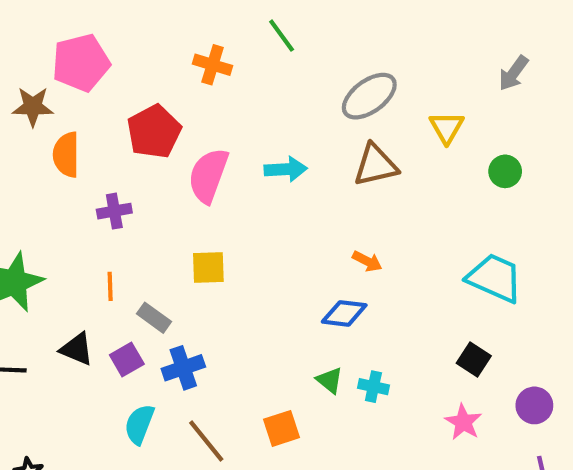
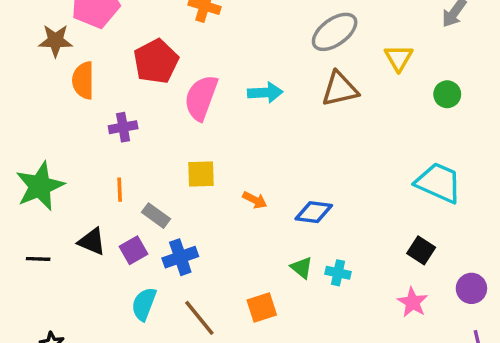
orange arrow: (367, 261) -> (255, 200), moved

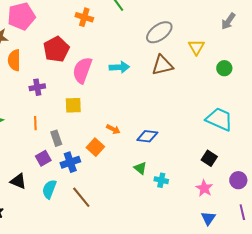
yellow square: (201, 174) -> (73, 105), moved
gray rectangle: (156, 216) -> (56, 138), turned 35
black triangle: (92, 242) -> (18, 181), moved
cyan cross: (338, 273) -> (161, 180), moved
orange square: (262, 307) -> (95, 147), moved, turned -30

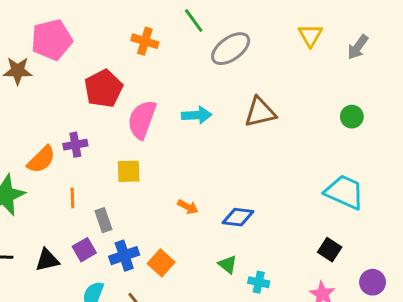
gray ellipse: (159, 32) -> (231, 49), moved
yellow triangle: (196, 47) -> (310, 35), moved
orange semicircle: (14, 60) -> (41, 159), moved, turned -135
orange square: (95, 147) -> (161, 263), moved
black triangle: (18, 181) -> (47, 260), moved, turned -36

